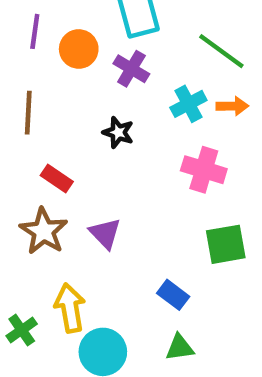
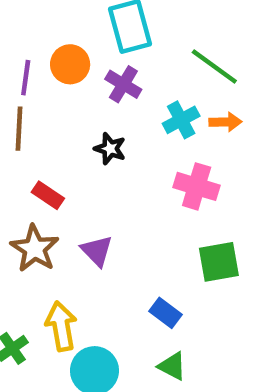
purple line: (35, 31) -> (26, 78), moved
green triangle: (180, 347) -> (172, 366), turned 36

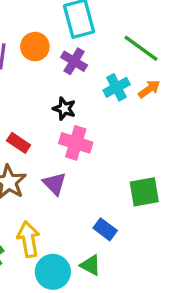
orange arrow: (225, 122) -> (149, 89), turned -35
pink cross: (197, 186) -> (76, 143), moved
green triangle: (172, 366) -> (90, 265), moved

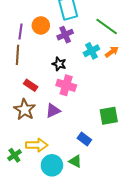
purple cross: (74, 61) -> (65, 35), turned 35
purple triangle: (55, 184) -> (53, 111), turned 49
yellow arrow: (28, 239) -> (37, 145), turned 100

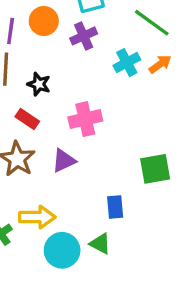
black star: (59, 64) -> (39, 84), moved
pink cross: (66, 85) -> (85, 119), turned -30
blue rectangle: (84, 139) -> (115, 207), turned 48

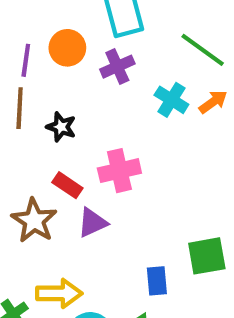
cyan cross: (127, 63) -> (171, 100), turned -30
red rectangle: (27, 119) -> (67, 185), moved
green square: (155, 169) -> (207, 256), moved

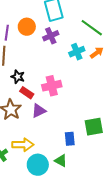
cyan cross: (171, 100) -> (77, 52), turned 35
black star: (61, 127) -> (18, 77), moved

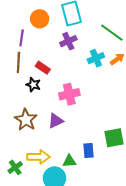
orange circle: (27, 27) -> (40, 19), moved
red rectangle: (27, 93) -> (43, 68), moved
green triangle: (61, 161) -> (69, 161), moved, turned -32

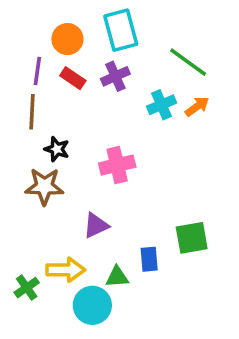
red rectangle: (43, 68) -> (73, 78), moved
brown star: (26, 120) -> (44, 186), moved, turned -30
purple triangle: (56, 121) -> (96, 225), moved

